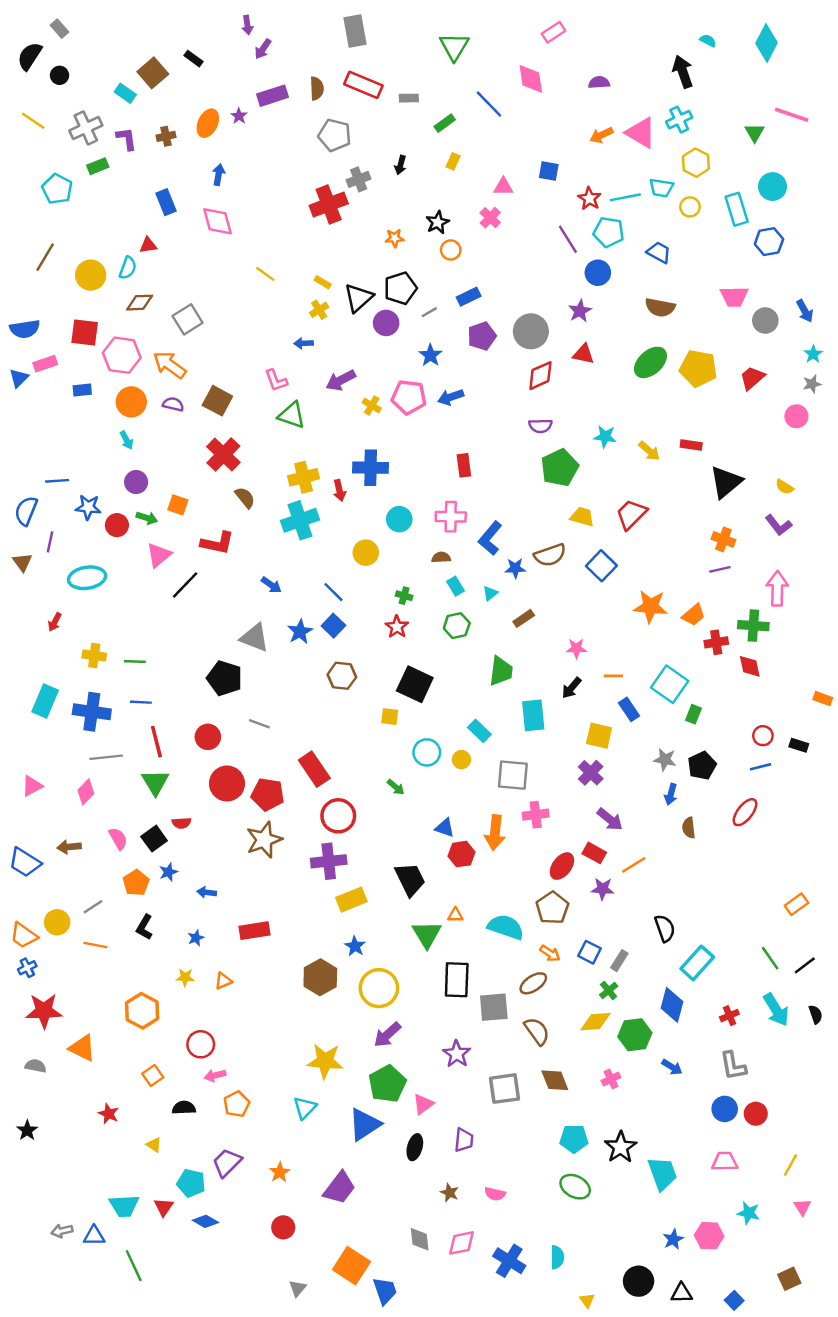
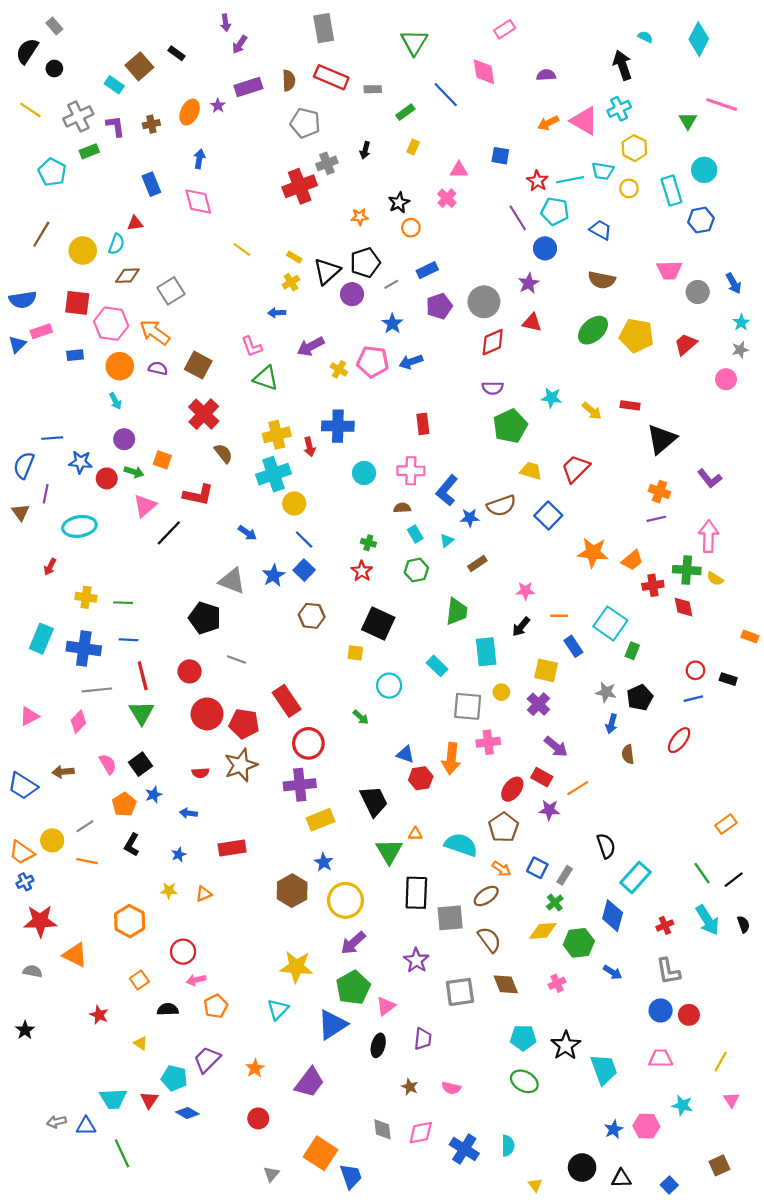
yellow semicircle: (784, 487) -> (715, 579), moved
yellow circle: (366, 553) -> (294, 504), moved
yellow circle: (461, 760) -> (501, 692), moved
red semicircle: (182, 823) -> (200, 773), moved

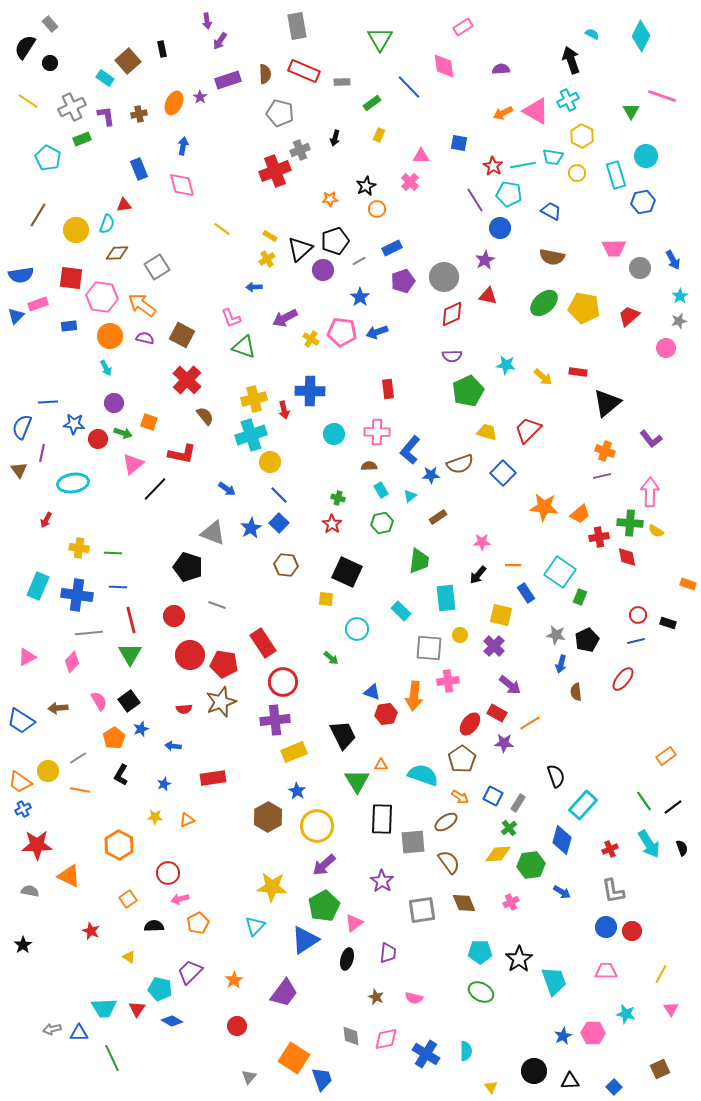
black rectangle: (176, 53) -> (162, 49), turned 42

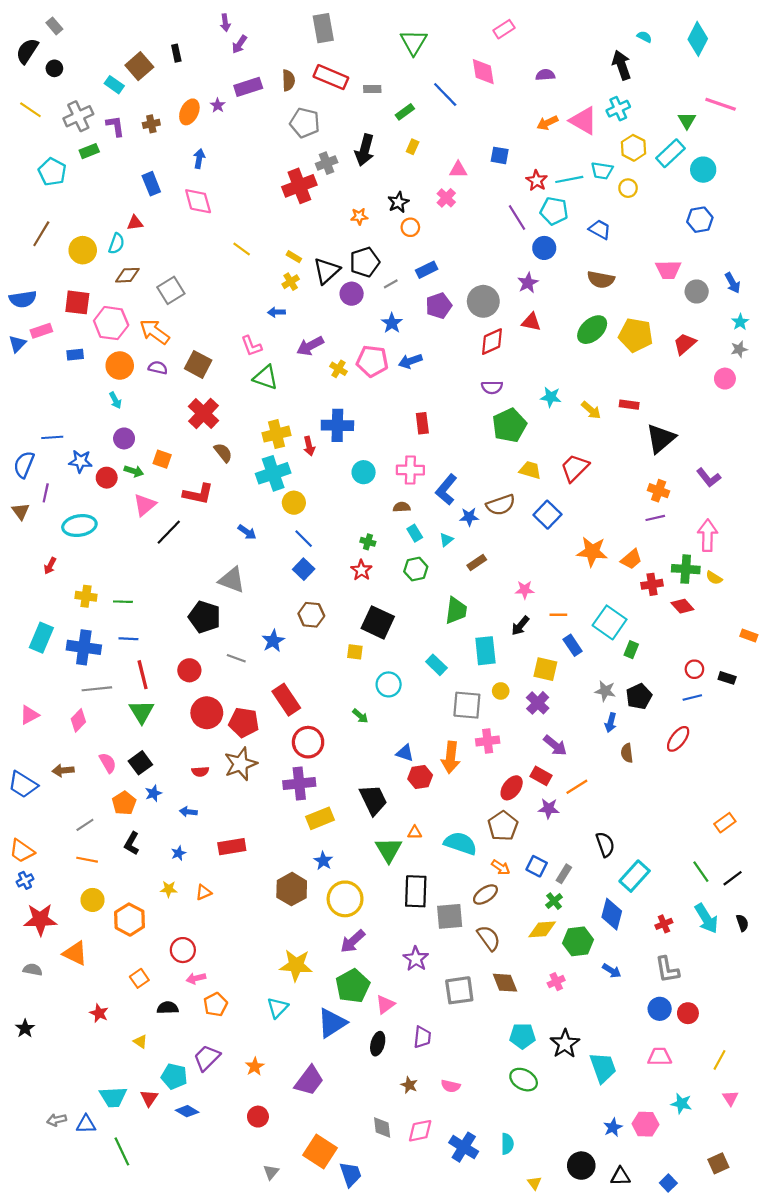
black arrow: (335, 138) -> (365, 150), size x1.8
cyan rectangle: (616, 175) -> (670, 153), moved, turned 64
blue star: (251, 528) -> (273, 641), moved
red diamond: (627, 557) -> (682, 606), turned -30
yellow circle: (48, 771) -> (93, 900), moved

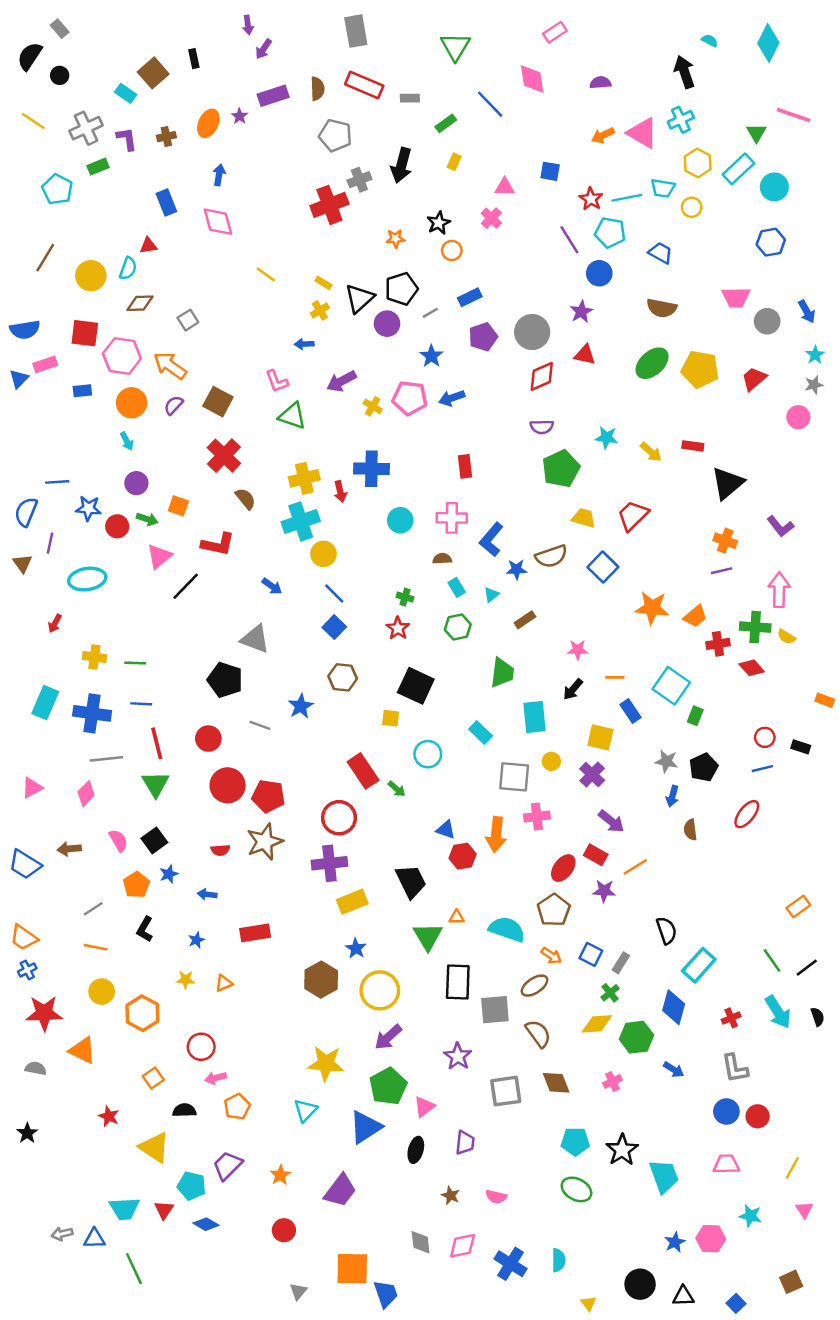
gray square: (171, 290) -> (188, 320), size x0.7
purple semicircle: (158, 368) -> (174, 405), turned -60
red rectangle: (286, 700) -> (363, 771), moved
yellow triangle: (140, 1041) -> (154, 1147), size x2.0
orange square: (320, 1151) -> (352, 1269), turned -32

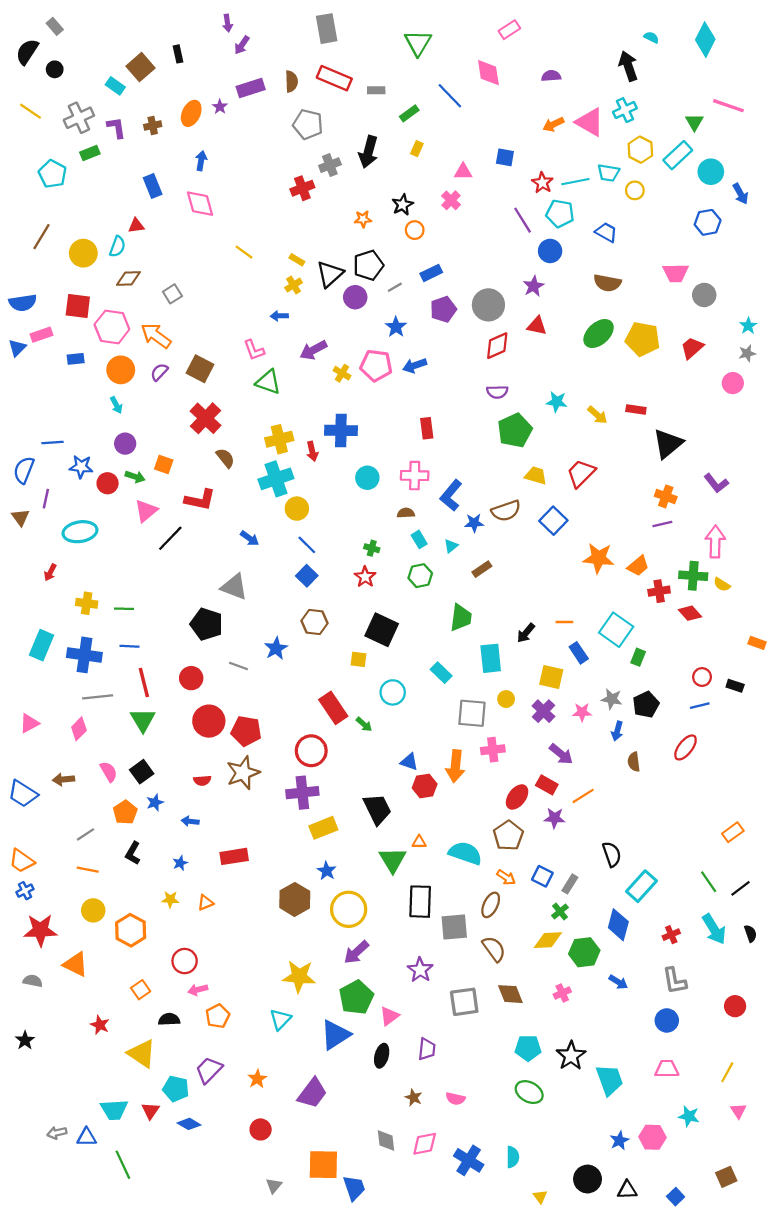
red cross: (329, 205) -> (302, 188), size x0.7
blue arrow: (807, 312) -> (741, 194), moved
pink star: (578, 650) -> (582, 712), moved
brown ellipse: (535, 986) -> (491, 905), turned -30
red circle: (758, 1116) -> (735, 1006), moved

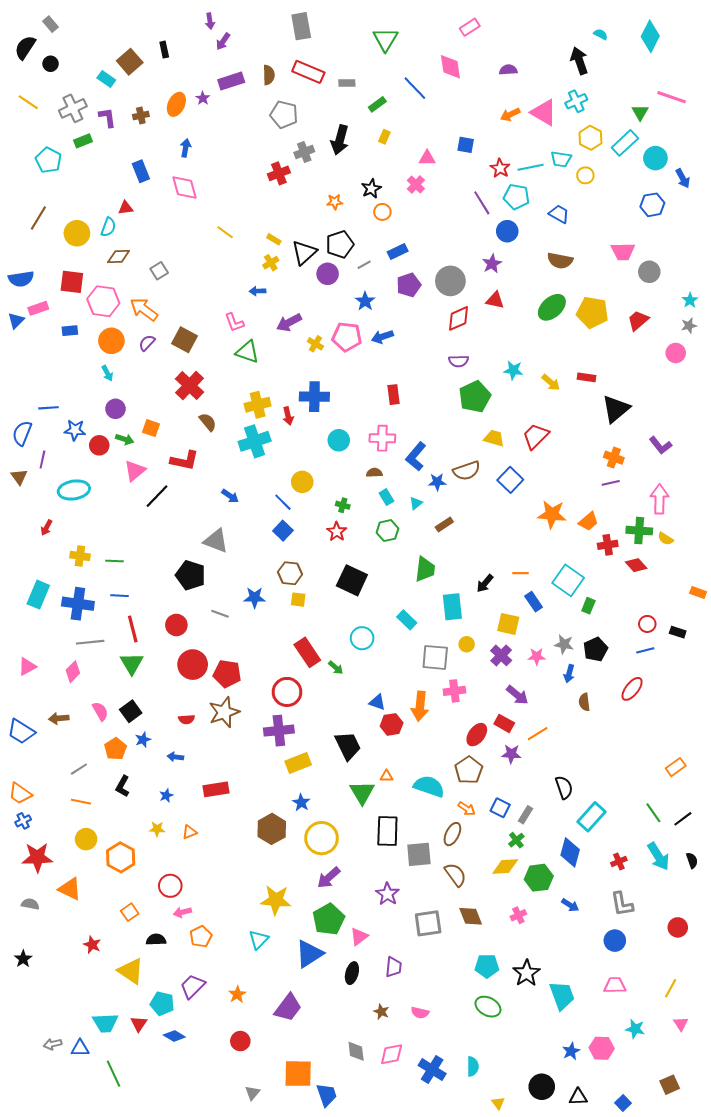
yellow circle: (297, 509) -> (302, 482), moved
blue star: (276, 648) -> (255, 598), turned 30
yellow square: (359, 659) -> (298, 600), moved

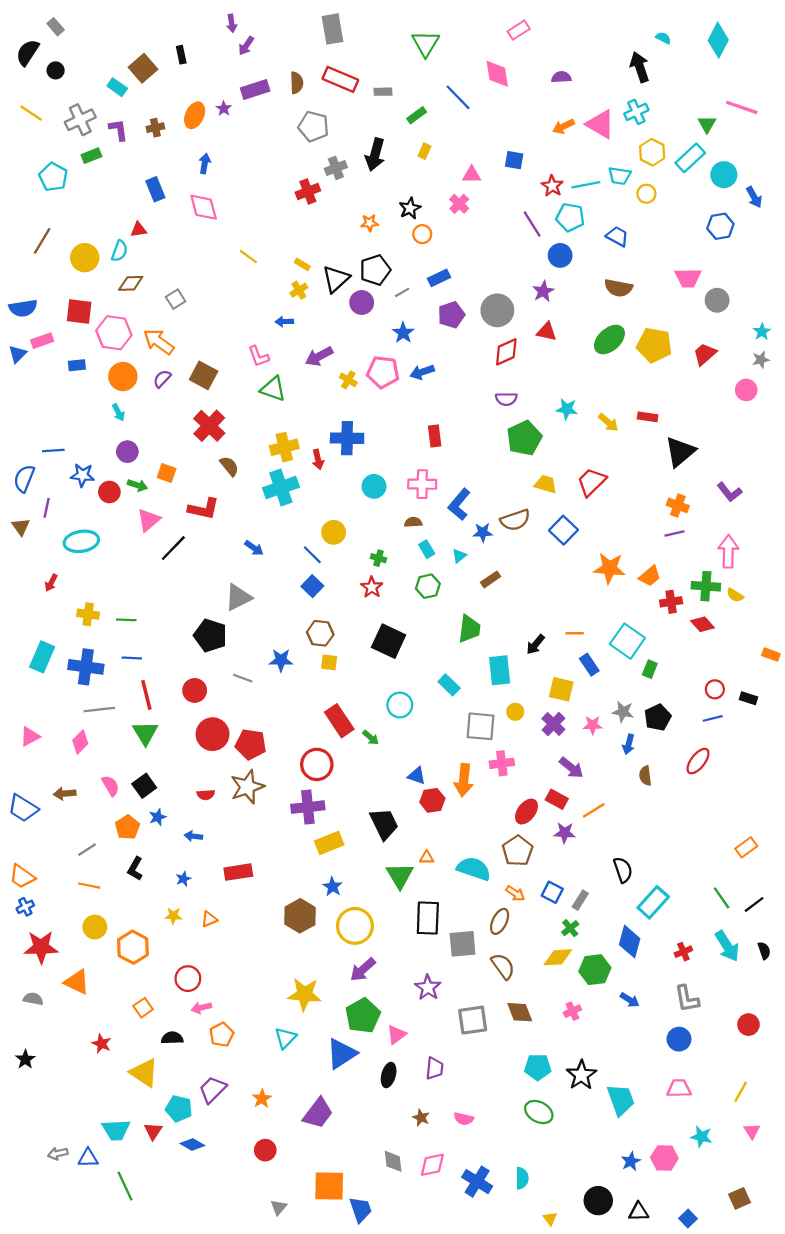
gray triangle: (216, 541) -> (238, 597), turned -48

